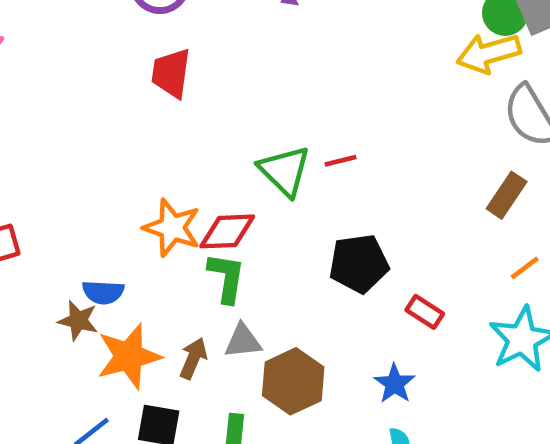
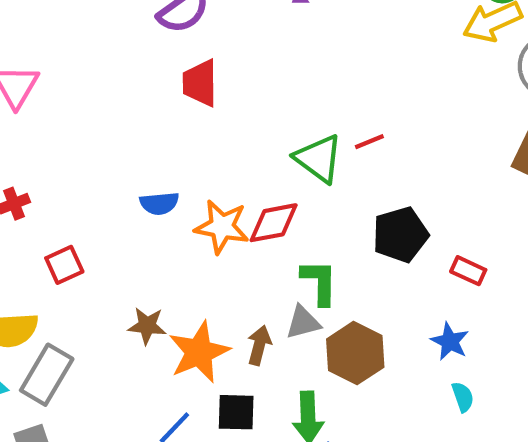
green L-shape: (226, 278) -> (319, 282), moved
blue semicircle: (103, 292) -> (159, 203), moved

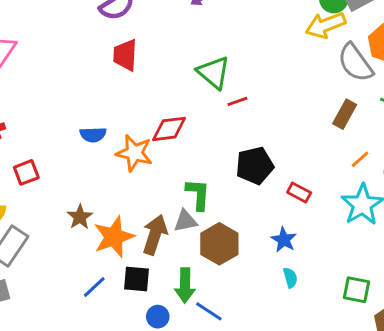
green triangle: (319, 159) -> (214, 73), moved
red diamond: (274, 223) -> (169, 129), moved
brown star: (147, 326) -> (80, 217), turned 30
brown arrow: (259, 345) -> (155, 235), size x1.5

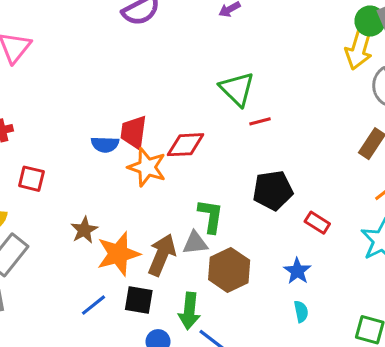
yellow arrow: (325, 25) -> (359, 48), turned -57
red trapezoid: (125, 55) -> (134, 132), moved
red square: (26, 172) -> (31, 179), turned 30

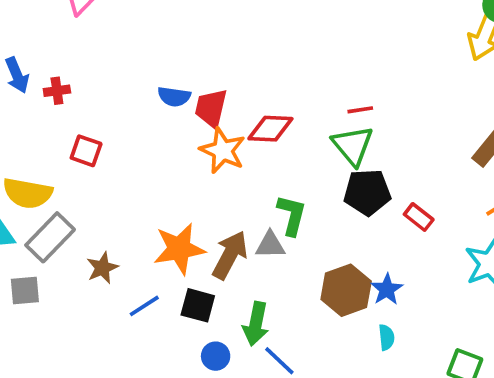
green triangle: (237, 89) -> (353, 146), moved
blue semicircle: (105, 144) -> (174, 97), moved
red rectangle: (317, 223) -> (419, 217), moved
brown star: (84, 230) -> (102, 268), moved
brown hexagon: (229, 270) -> (346, 290), moved

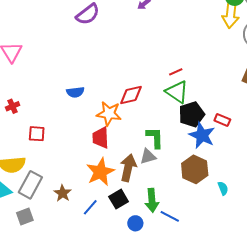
red trapezoid: (211, 108) -> (101, 138), moved
blue star: (387, 289) -> (202, 135), moved, size x1.5
black square: (198, 305) -> (119, 199), turned -30

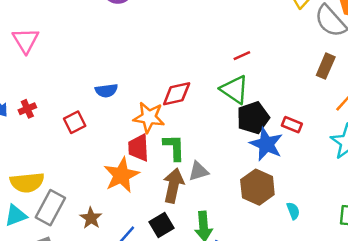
red line: (176, 72) -> (242, 56), moved
red square: (37, 134) -> (75, 122), moved, turned -30
green L-shape: (155, 138) -> (174, 147), moved
orange star: (100, 172) -> (121, 175), moved

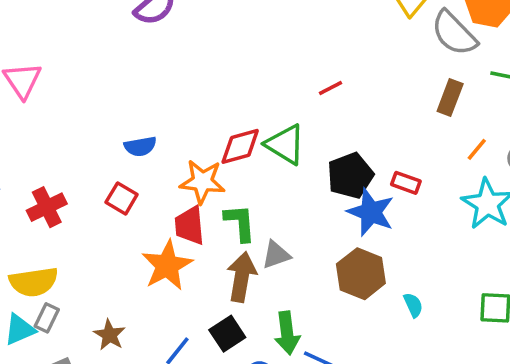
green triangle: (235, 89) -> (285, 144), moved
red cross: (27, 109) -> (47, 207), moved, size x1.5
red square: (75, 122) -> (122, 198), moved, turned -30
gray rectangle: (50, 208) -> (47, 318), moved, size x0.6
brown star: (91, 218) -> (109, 335), moved

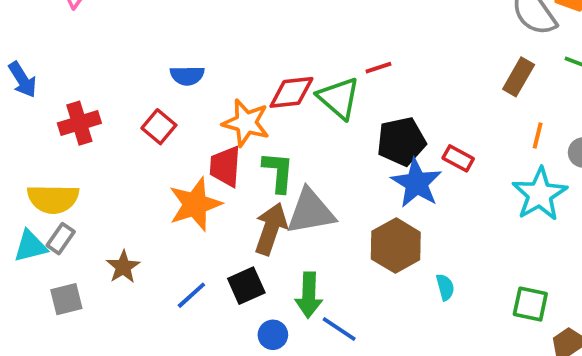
red line: (330, 88) -> (378, 68), moved
orange line: (477, 149) -> (538, 136), turned -35
gray triangle: (276, 255) -> (311, 212), size x1.6

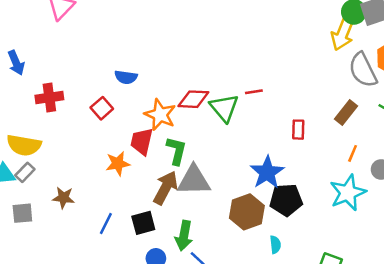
black pentagon: (401, 141) -> (286, 200), moved
red rectangle: (458, 158) -> (298, 130), moved, turned 54
orange star: (195, 204) -> (118, 164), size x0.7
brown star: (123, 267) -> (63, 198), turned 30
blue line: (191, 295) -> (106, 224), turned -30

